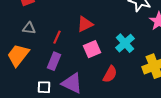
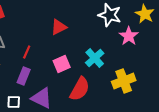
red triangle: (85, 24) -> (59, 27), moved
red semicircle: (110, 74) -> (80, 89), size x1.4

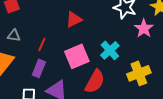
pink square: (62, 64) -> (77, 56), size x1.4

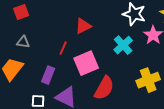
red line: (42, 44) -> (63, 48), moved
cyan cross: (110, 50) -> (123, 45), moved

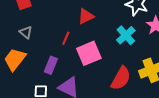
gray triangle: (23, 42) -> (26, 32), turned 32
red semicircle: (104, 88) -> (121, 78), moved

